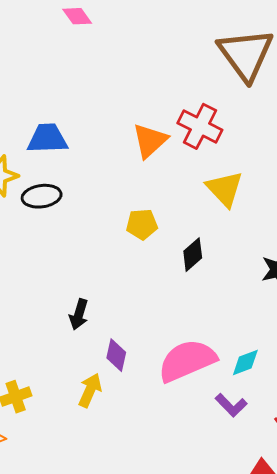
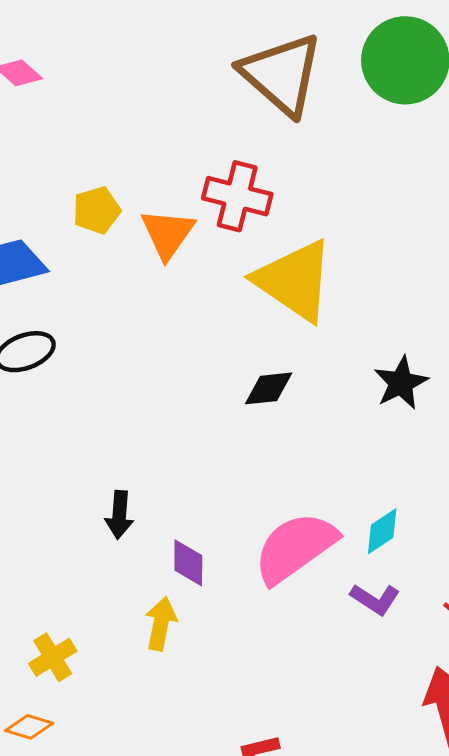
yellow triangle: (225, 189) -> (294, 281), size x1.5
yellow pentagon: (142, 224) -> (97, 210), moved
black diamond: (193, 255) -> (269, 388), turned 48

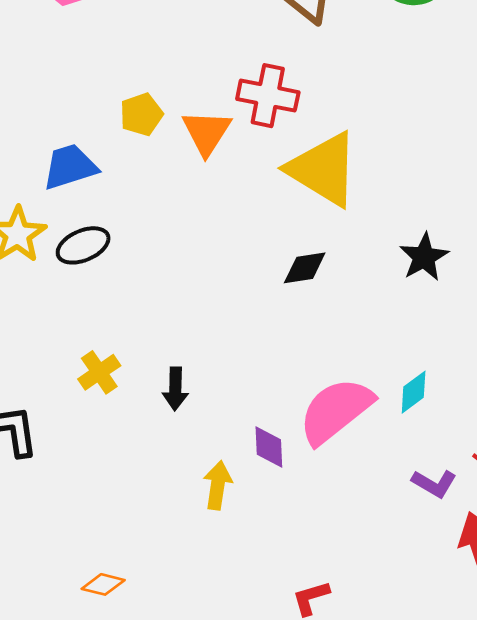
purple diamond: (188, 563) -> (269, 447), moved
purple L-shape: (375, 599) -> (434, 484), moved
yellow cross: (53, 657) -> (99, 372), moved

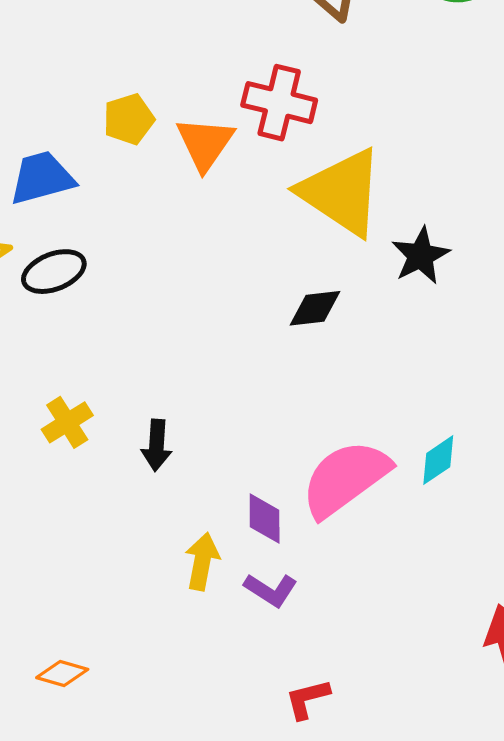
black star: (424, 257) -> (421, 256), moved
purple L-shape: (434, 484) -> (271, 590), moved

